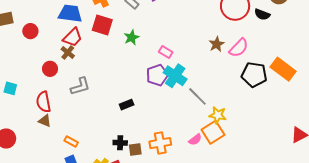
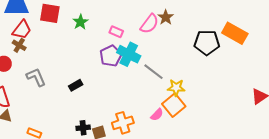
pink semicircle: (239, 48) -> (149, 24), moved
gray L-shape: (80, 86) -> (36, 77), turned -90
black rectangle: (127, 105) -> (76, 85), moved

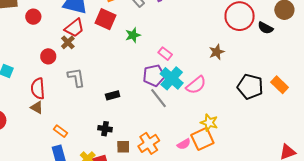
pink semicircle: (149, 24) -> (196, 85), moved
orange rectangle: (235, 33) -> (280, 85), size x0.7
gray line: (154, 72) -> (158, 98), moved
orange cross: (123, 123) -> (149, 143), turned -30
black cross: (83, 128) -> (105, 129), moved

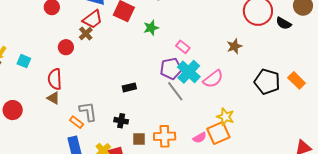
gray L-shape: (76, 77) -> (88, 111), moved
orange cross: (149, 143) -> (165, 136), turned 30

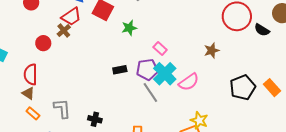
black pentagon: (267, 82) -> (243, 87), turned 30
black rectangle: (129, 87) -> (120, 70), moved
orange rectangle: (77, 122) -> (33, 113), moved

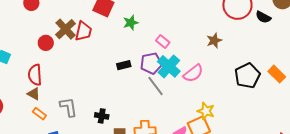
red trapezoid: (71, 17) -> (83, 31), moved, turned -40
brown cross: (64, 31) -> (66, 29), size x1.5

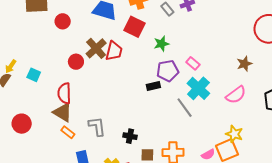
purple pentagon: (151, 63) -> (168, 71), moved
pink semicircle: (193, 73) -> (236, 95), moved
brown triangle: (34, 94) -> (63, 112), size x1.5

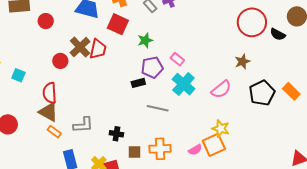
brown star: (244, 64) -> (242, 62), moved
gray line: (185, 108) -> (158, 108), moved, turned -40
gray L-shape: (97, 126) -> (83, 125), turned 95

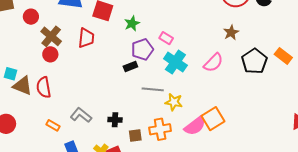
brown cross: (80, 47) -> (51, 36), moved
brown triangle: (48, 112) -> (23, 86), moved
gray L-shape: (83, 125) -> (81, 115), turned -130
yellow star: (221, 129) -> (174, 102), moved
pink semicircle: (195, 150) -> (195, 126), size x1.6

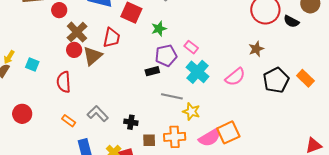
brown triangle: (23, 86) -> (93, 56), moved, turned 50

